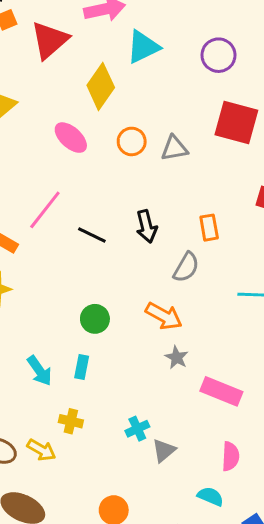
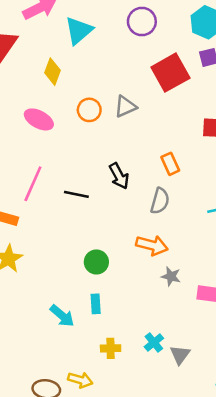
yellow diamond: (101, 86) -> (53, 72), size x0.7
red square: (236, 122) -> (170, 73), turned -30
yellow cross: (71, 421) -> (111, 348), moved

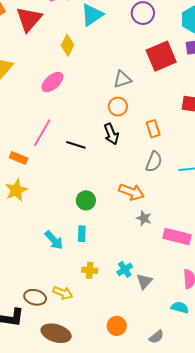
orange circle: (89, 110) -> (118, 107), moved
pink ellipse: (39, 119) -> (52, 82), turned -75
gray semicircle: (160, 201) -> (154, 162), moved

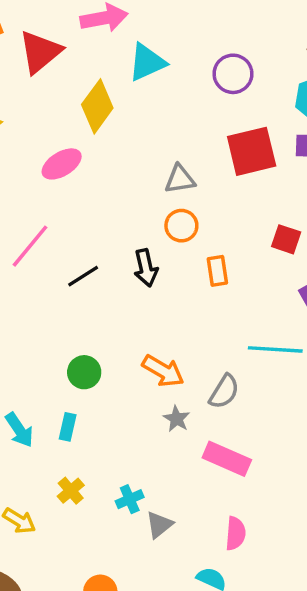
yellow diamond: (67, 45) -> (97, 106), size x1.4
orange circle: (118, 107) -> (181, 226), moved
black line: (76, 145) -> (83, 276), turned -60
gray semicircle: (154, 162) -> (224, 392), moved
yellow cross: (90, 270) -> (71, 491), turned 35

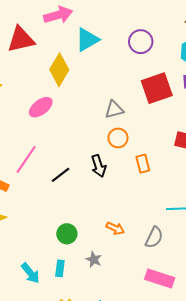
red triangle: (40, 52) -> (21, 40), turned 32
orange arrow: (163, 371) -> (115, 228), size x0.7
gray star: (177, 419) -> (94, 259), moved

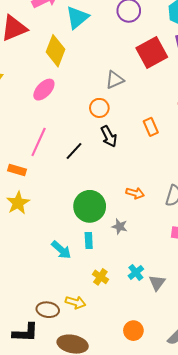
orange circle: (118, 138) -> (99, 108), moved
green circle: (67, 234) -> (90, 206), size x1.6

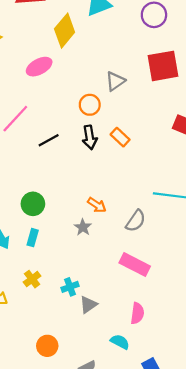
gray triangle: (115, 80) -> (115, 81), turned -30
orange rectangle: (151, 127) -> (120, 137), moved, turned -42
green circle: (90, 206) -> (33, 204), moved, size x0.7
gray star: (120, 227) -> (83, 227), moved

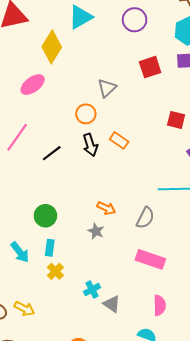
red square: (163, 66) -> (150, 67), size x0.7
yellow cross: (32, 279) -> (55, 271), moved
gray triangle: (88, 305) -> (112, 304), turned -42

